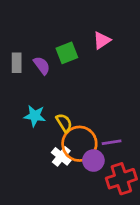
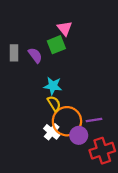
pink triangle: (102, 40) -> (65, 28), moved, turned -35
cyan star: (35, 116) -> (53, 86), moved

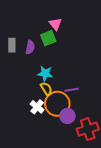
purple semicircle: (35, 55) -> (30, 47), turned 48
purple line: (94, 120) -> (71, 90), moved
white cross: (52, 132) -> (37, 107), moved

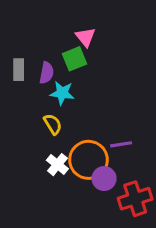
cyan star: (45, 73) -> (62, 93), moved
yellow semicircle: (46, 89) -> (53, 124), moved
purple line: (71, 90) -> (121, 144), moved

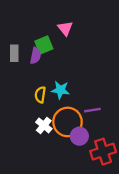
green square: (75, 59) -> (44, 45), moved
cyan star: (62, 93) -> (60, 90), moved
yellow semicircle: (53, 124) -> (40, 95), turned -140

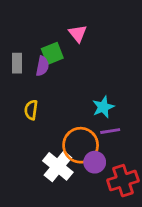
cyan star: (60, 90) -> (103, 107), moved, turned -30
yellow semicircle: (40, 95) -> (31, 110), moved
white cross: (44, 125) -> (58, 166), moved, size x1.5

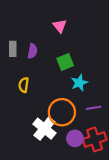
green square: (52, 53) -> (65, 62), moved
purple line: (110, 131) -> (94, 108), moved
purple circle: (95, 162) -> (75, 138), moved

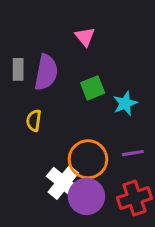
purple semicircle: (32, 51) -> (46, 72), size x1.6
cyan star: (79, 83) -> (125, 103), moved
purple circle: (75, 138) -> (86, 196), moved, size x1.5

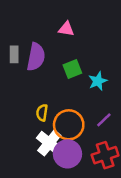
pink triangle: (85, 37) -> (66, 29), turned -42
yellow semicircle: (34, 120) -> (42, 113), moved
purple line: (133, 153) -> (104, 120), turned -35

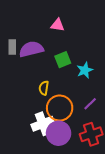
purple semicircle: (36, 57) -> (31, 49), turned -115
yellow semicircle: (42, 113) -> (44, 88), moved
white cross: (49, 143) -> (43, 124), turned 30

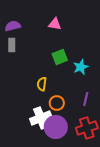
purple semicircle: (31, 49) -> (13, 26), moved, size x0.7
purple line: (90, 104) -> (86, 99), turned -32
orange circle: (60, 108) -> (57, 103), size x0.6

